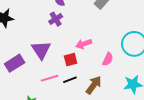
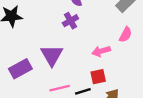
pink semicircle: (108, 59) -> (125, 35), moved
red square: (71, 60) -> (98, 77), moved

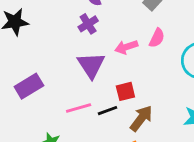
pink arrow: (101, 51) -> (126, 47), moved
purple triangle: (52, 55) -> (91, 65), moved

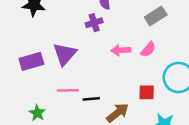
purple triangle: (91, 65) -> (65, 54), moved
red square: (125, 91) -> (147, 92), moved

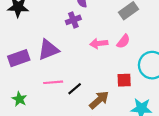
purple triangle: (65, 54) -> (48, 50), turned 30
black line: (91, 99) -> (75, 89), turned -32
green star: (37, 113) -> (19, 99), moved

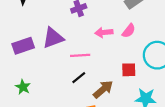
pink line: (53, 82) -> (80, 55), moved

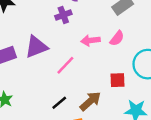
pink line: (80, 55) -> (65, 65), turned -42
black line: (79, 78) -> (59, 103), moved

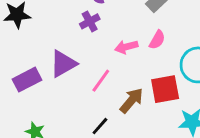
red square: (117, 80) -> (165, 89), size x1.5
brown arrow: (90, 101) -> (131, 101), moved

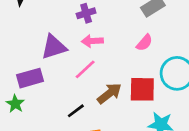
pink arrow: (126, 47) -> (92, 41), moved
purple rectangle: (27, 80) -> (30, 78), moved

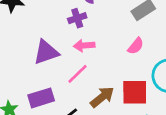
purple rectangle: (30, 78) -> (41, 98), moved

